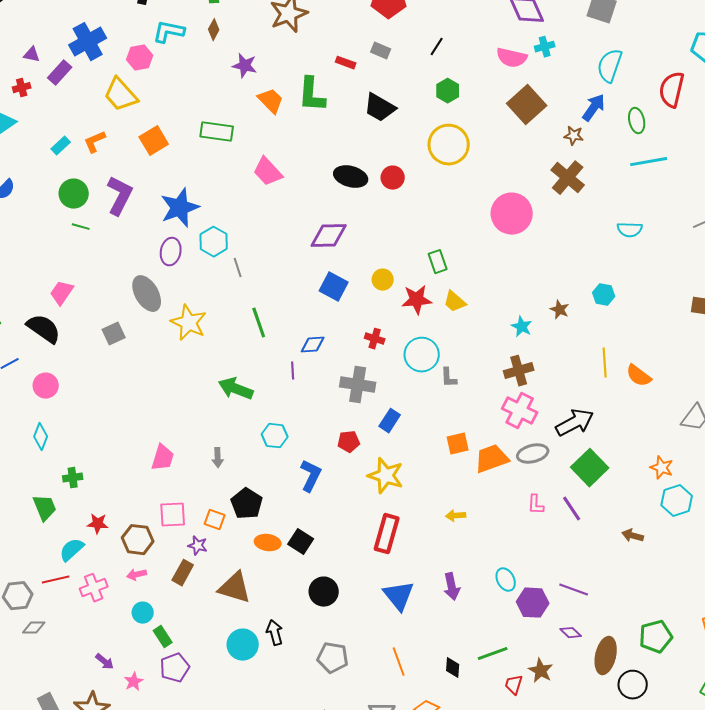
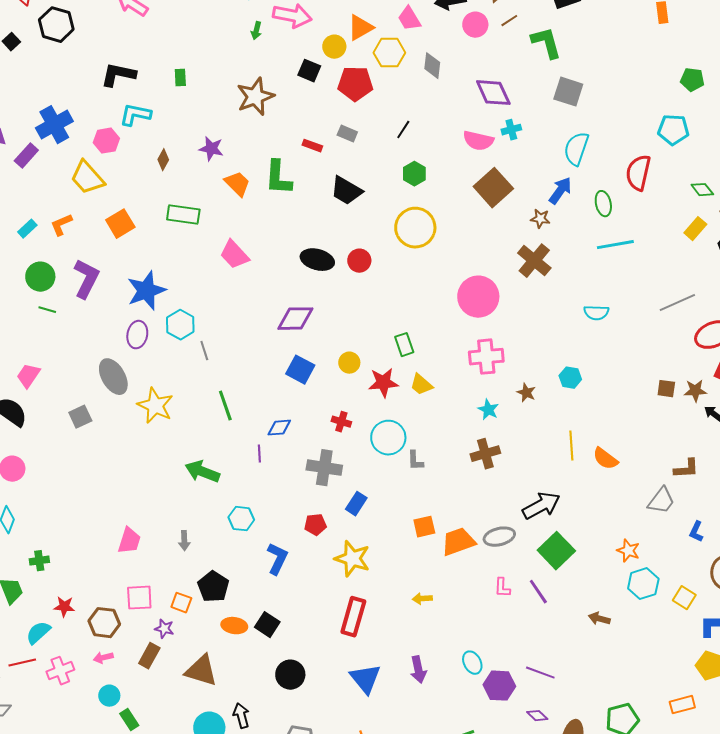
brown diamond: (214, 30) -> (163, 160), moved
pink cross: (520, 411) -> (486, 357), moved, turned -32

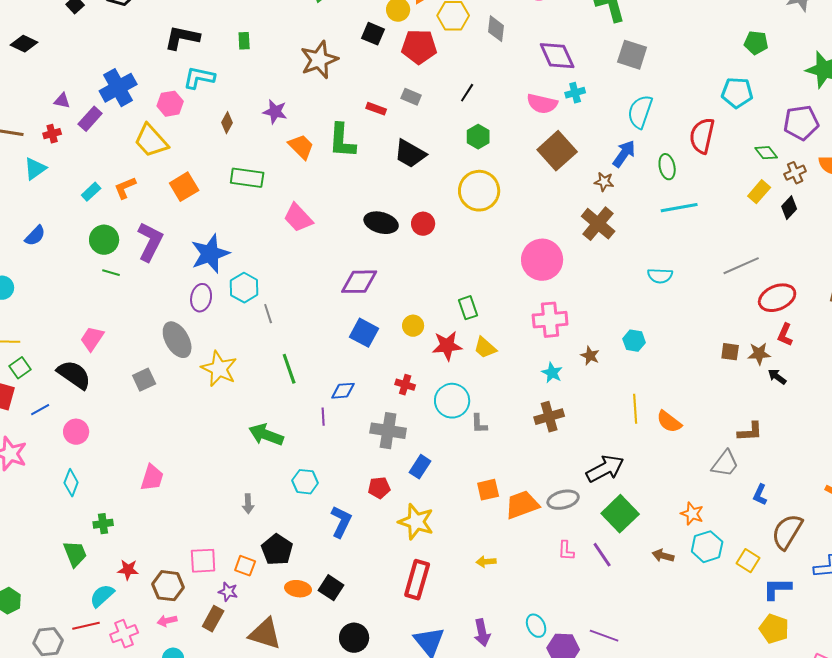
pink trapezoid: (129, 541) -> (152, 478), moved
brown arrow: (599, 619) -> (663, 556), moved

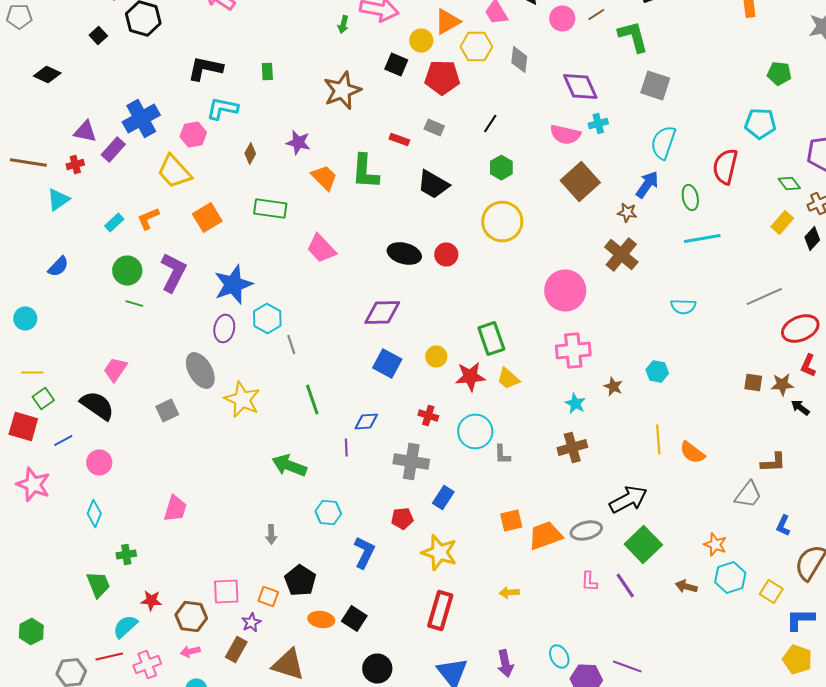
purple triangle: (62, 101) -> (85, 132), size x1.4
green rectangle: (468, 308) -> (491, 338), size x1.4
purple star: (228, 592) -> (251, 622), turned 30

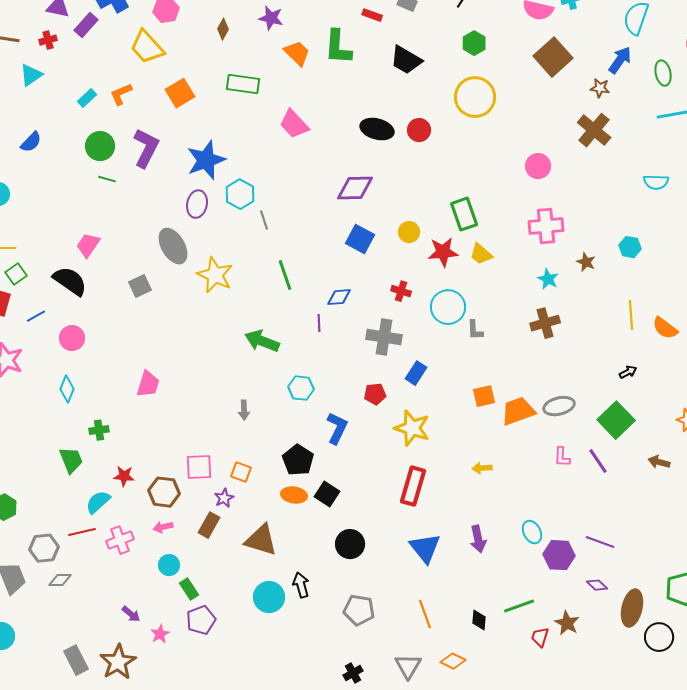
pink circle: (565, 290) -> (538, 166), size x0.6
black arrow: (628, 500) -> (628, 372), moved, size x0.5
black pentagon: (300, 580) -> (298, 460), moved

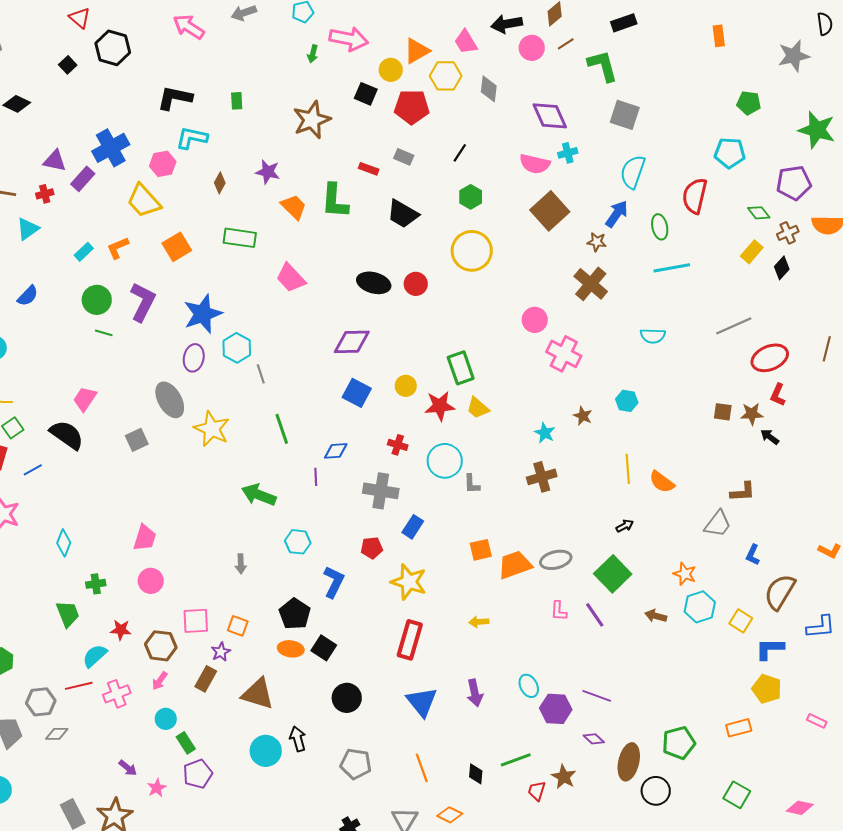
pink cross: (546, 226) -> (564, 354), moved, turned 32
pink circle: (72, 338) -> (151, 581), moved
pink arrow: (163, 527) -> (160, 681), turned -42

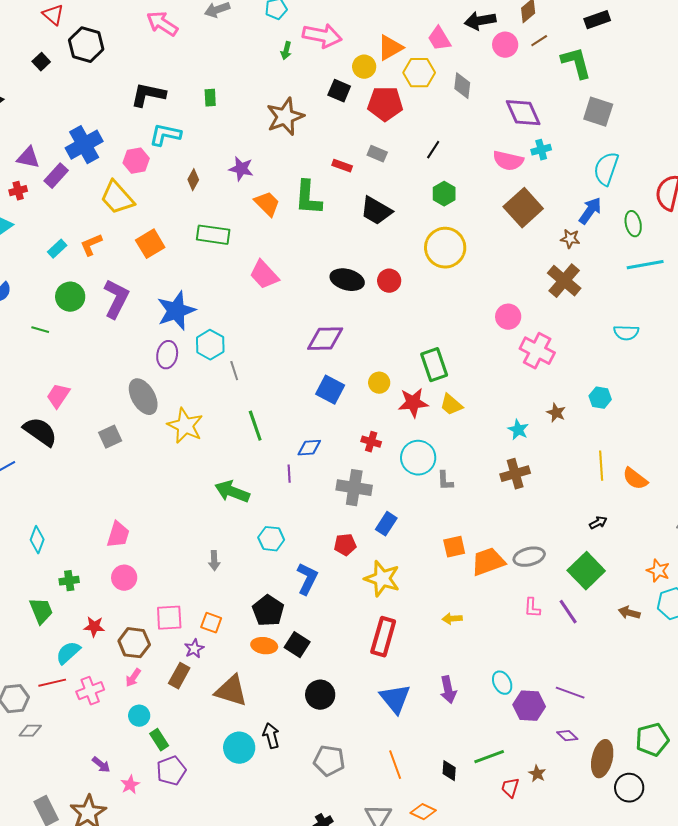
green line: (104, 333) -> (40, 330), moved
brown star: (564, 777) -> (537, 774), size x0.7

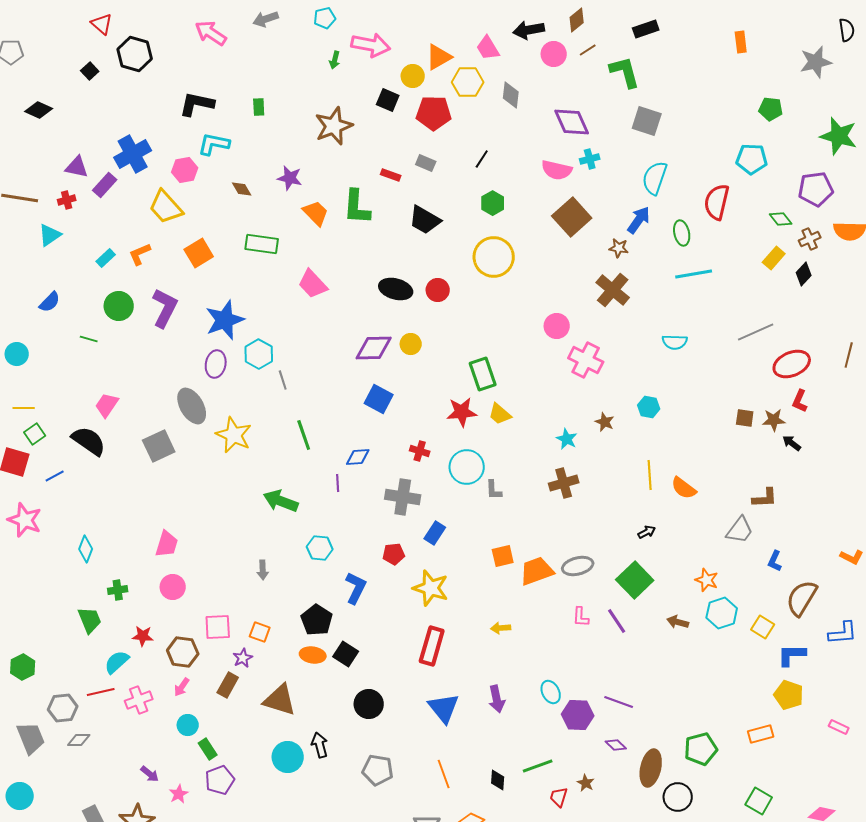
brown diamond: (193, 180) -> (242, 189), turned -60
yellow circle: (379, 383) -> (411, 344), moved
gray square: (110, 437) -> (159, 446), size x1.4

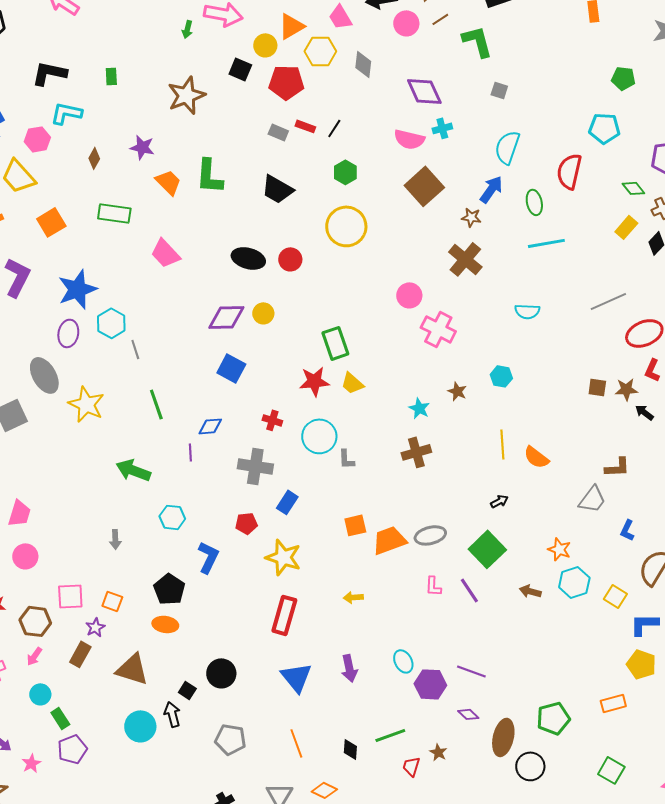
gray square: (647, 121) -> (499, 90), size x0.6
red rectangle: (391, 175) -> (305, 126), moved
brown diamond: (242, 189) -> (94, 158), turned 60
black square: (346, 654) -> (187, 690), moved, size x0.7

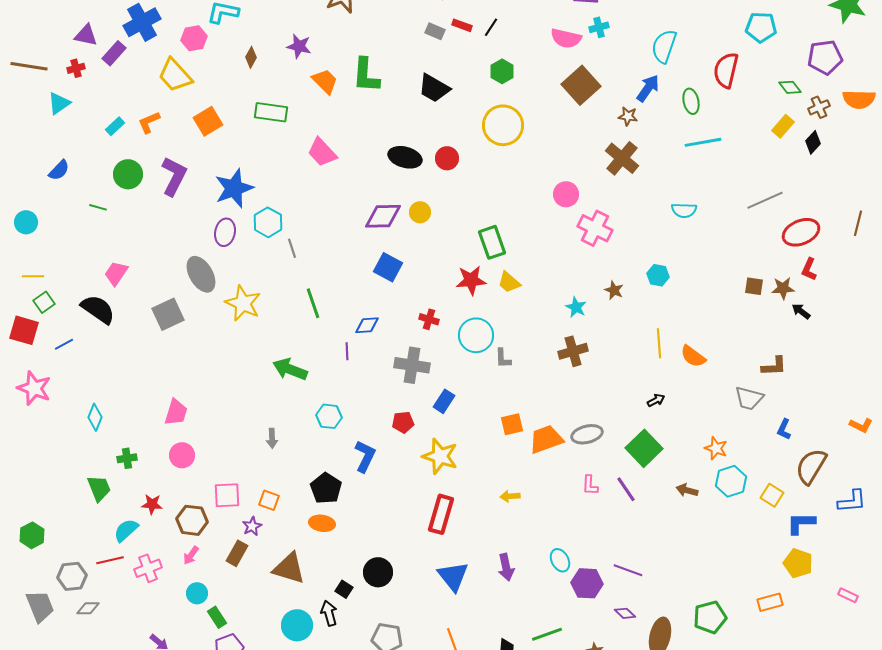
gray trapezoid: (592, 499) -> (749, 398), turned 68

